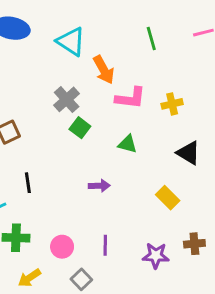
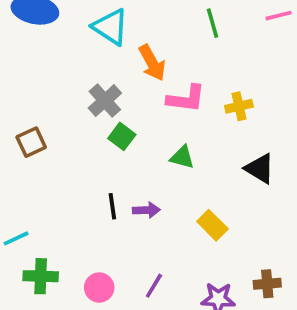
black line: (28, 183) -> (112, 206), moved
yellow rectangle: (168, 198) -> (212, 225), moved
purple line: (105, 245) -> (154, 286), turned 30

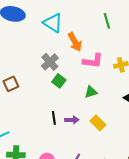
green triangle: (182, 157) -> (91, 92), turned -32
yellow rectangle: (212, 225) -> (98, 123), moved

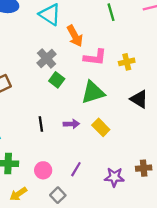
green triangle: (91, 92) -> (93, 92), size x1.6
black line: (54, 118) -> (41, 124), moved

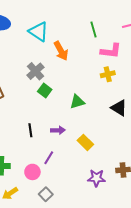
pink L-shape: (95, 57) -> (111, 51), moved
green triangle: (93, 92) -> (77, 102), size x0.7
yellow rectangle: (101, 127) -> (85, 142), moved
purple line: (76, 169) -> (49, 158), moved

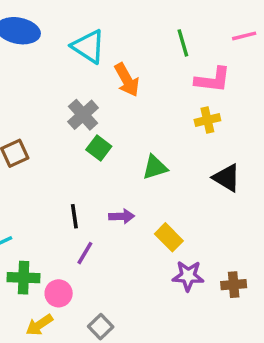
purple line: (49, 158) -> (85, 253), moved
pink circle: (32, 172) -> (59, 293), moved
purple star: (97, 178) -> (188, 276), moved

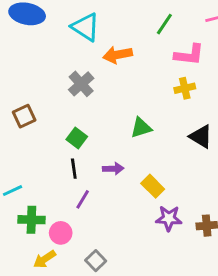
green line: (183, 43) -> (164, 24), turned 50
orange arrow: (127, 80) -> (118, 55), turned 108
green square: (99, 148) -> (77, 138), moved

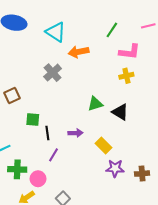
black triangle: (201, 137) -> (120, 112), moved
green square: (77, 138) -> (33, 119), moved, turned -32

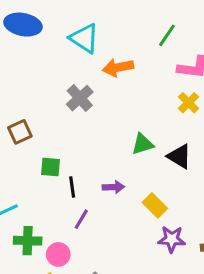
yellow cross: (126, 76) -> (189, 103), turned -32

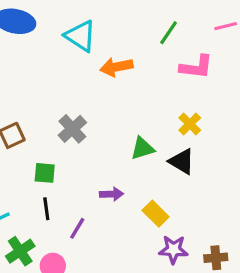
gray cross: (80, 98) -> (72, 129), moved
yellow cross: (189, 103) -> (190, 124), moved
black line: (72, 187) -> (46, 209), moved
green cross: (28, 241) -> (20, 251), turned -36

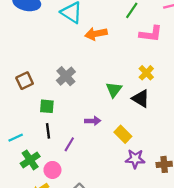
green triangle: (142, 148) -> (114, 90), turned -36

